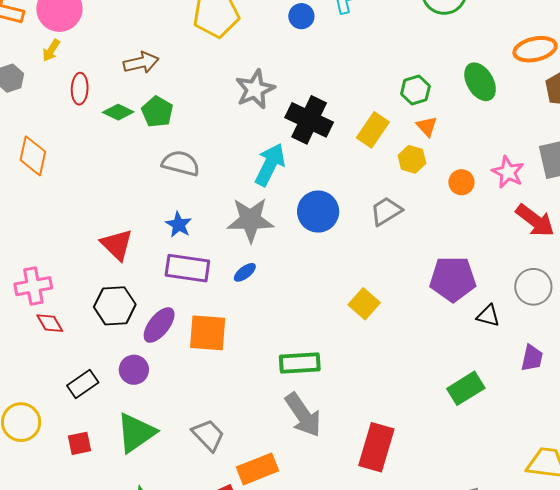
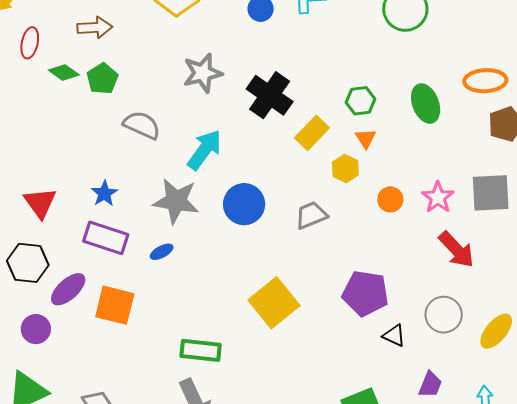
black cross: (309, 120) -> (270, 95), moved
gray semicircle: (181, 163) -> (142, 125), moved
yellow square: (364, 304) -> (274, 303), size x1.6

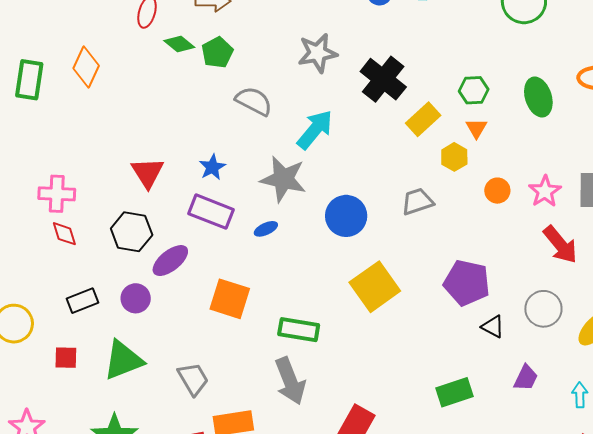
blue circle: (244, 204) -> (346, 216), moved
orange square: (115, 305) -> (230, 299), moved

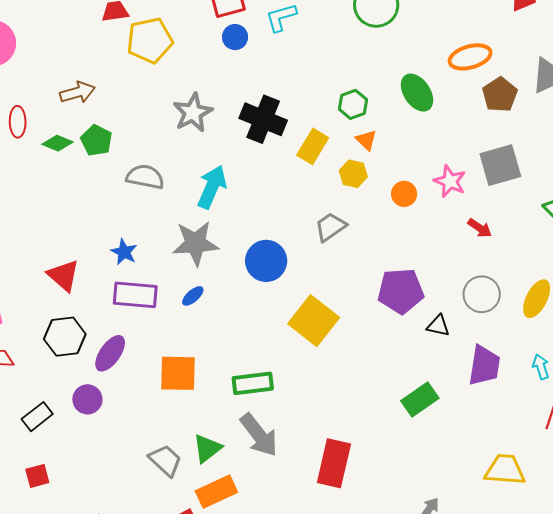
red arrow: (560, 245) -> (480, 228), size x0.6
green triangle: (123, 360) -> (207, 448), moved, size x0.7
purple trapezoid: (526, 378) -> (484, 365), size x1.5

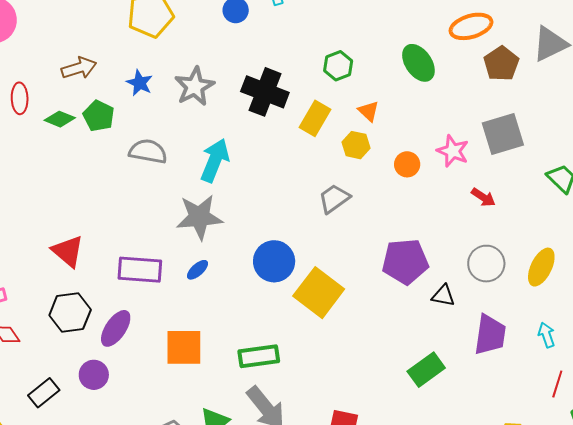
green hexagon: (353, 104) -> (338, 66), moved
blue star: (124, 252) -> (140, 83), moved
blue circle: (266, 261) -> (274, 261), moved

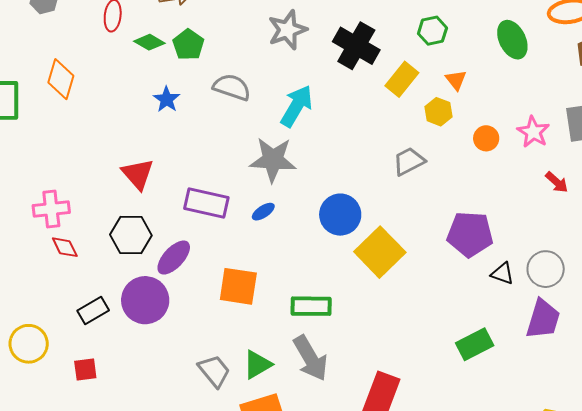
blue star: (140, 83) -> (167, 99), moved
gray circle: (486, 264) -> (546, 269), moved
purple circle: (94, 375) -> (145, 300), size x1.6

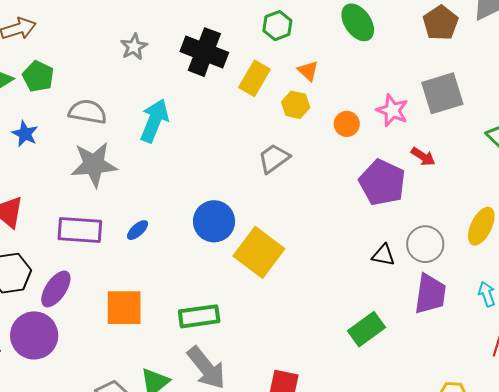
gray star: (287, 30) -> (134, 47), size x0.7
gray star: (273, 160) -> (94, 164), moved
purple pentagon: (470, 234) -> (382, 183), moved, turned 30

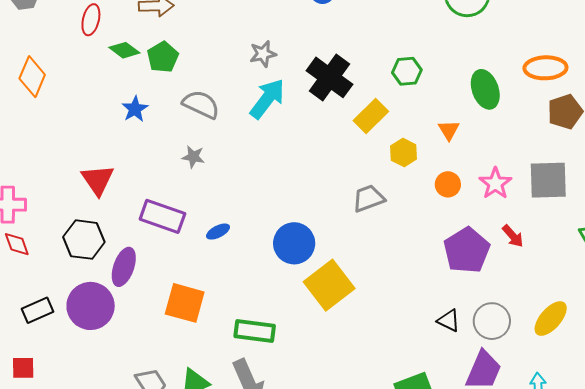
orange triangle: (308, 71) -> (449, 130), moved
cyan arrow: (154, 121) -> (267, 99), moved
gray star: (94, 164) -> (193, 157), size x0.5
purple ellipse: (56, 289) -> (124, 267), turned -30

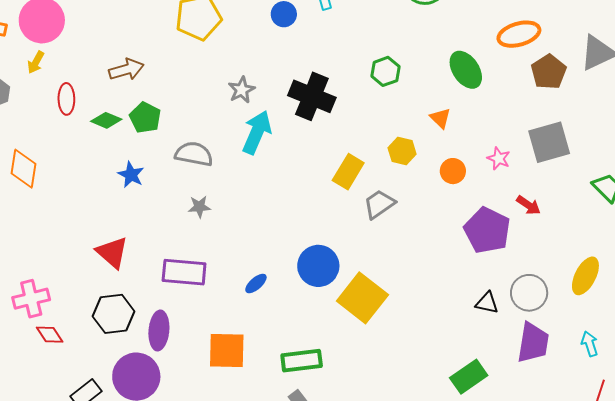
yellow rectangle: (371, 116) -> (348, 172), moved
pink star: (495, 183) -> (499, 158), size x0.7
blue ellipse: (218, 232) -> (256, 284), moved

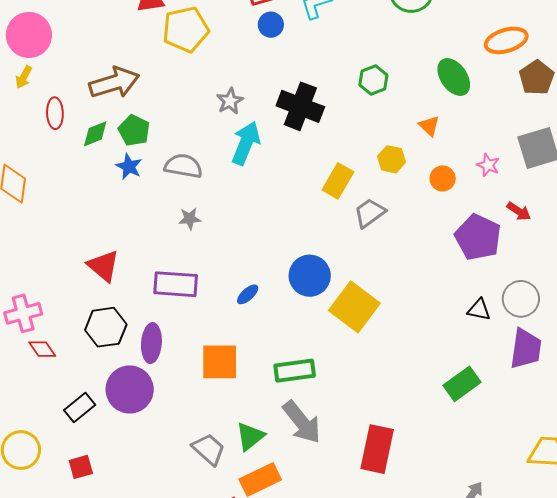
brown arrow: (126, 70) -> (114, 83), size x1.4
green diamond: (106, 120) -> (95, 134), turned -44
blue star: (131, 175) -> (129, 166), moved

